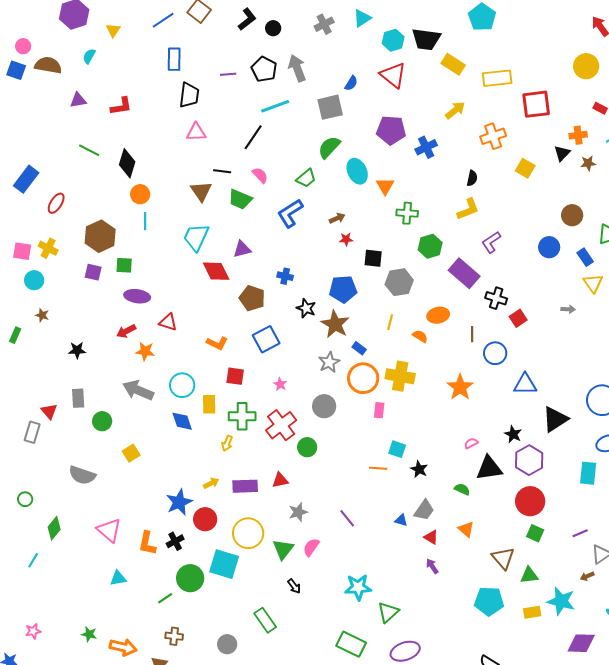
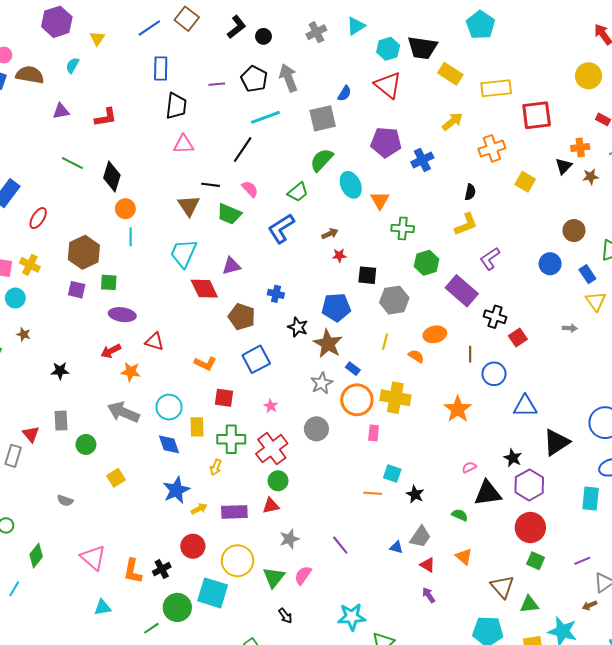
green circle: (307, 447) -> (278, 481), moved
gray semicircle: (82, 475) -> (65, 501), size x0.6
blue star: (179, 502) -> (176, 490), moved

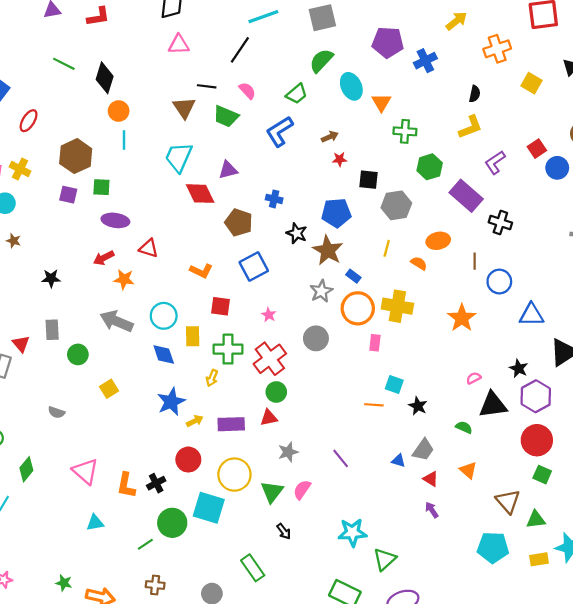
red square: (518, 337) -> (537, 149), moved

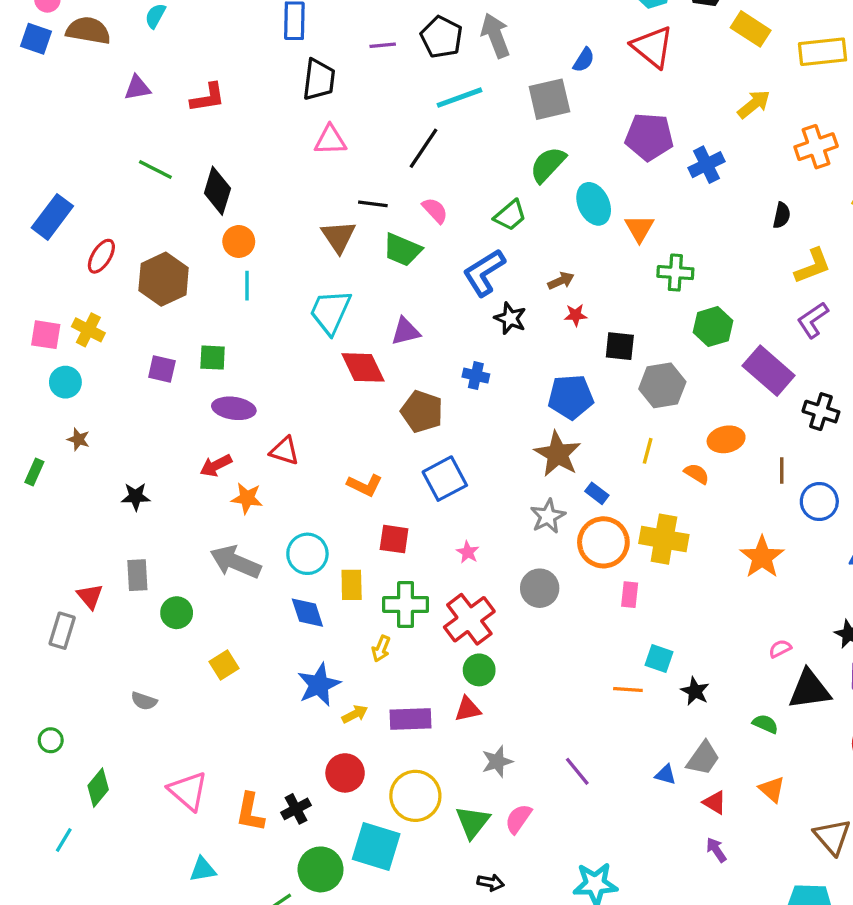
yellow L-shape: (470, 127) -> (813, 266), moved
brown hexagon: (76, 156) -> (164, 279), moved
black star: (297, 233) -> (510, 318), moved
black arrow: (284, 531) -> (491, 883), turned -42

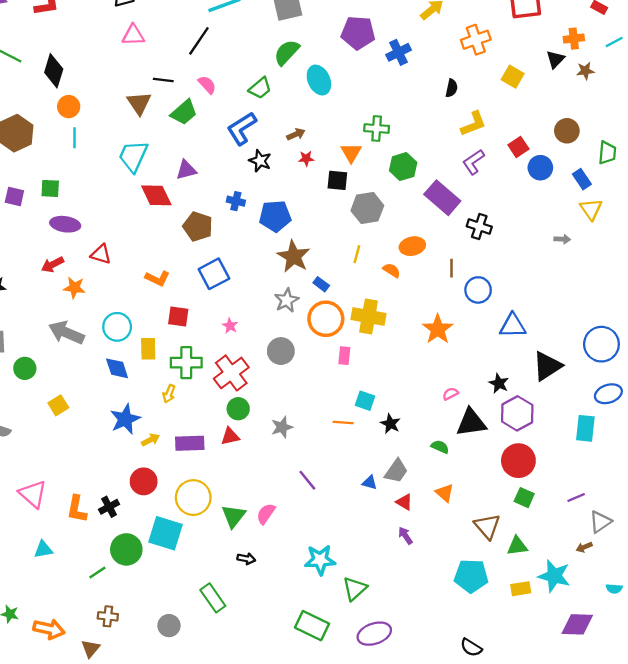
orange triangle: (639, 228) -> (351, 153), moved
green trapezoid: (402, 250) -> (184, 112), turned -64
blue pentagon: (571, 397) -> (275, 216), moved
gray star: (497, 762) -> (282, 427), moved

